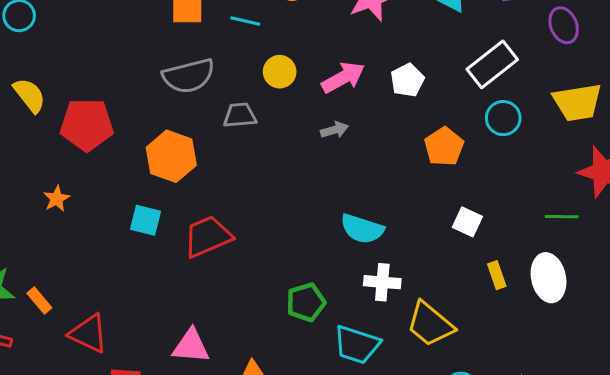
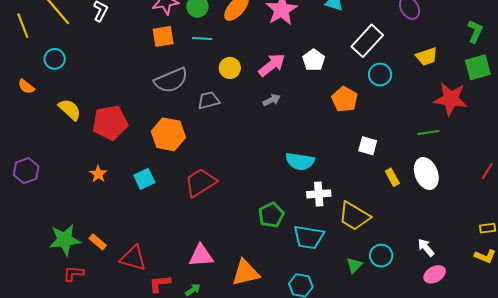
yellow trapezoid: (577, 102) -> (427, 56), size x0.7
cyan square: (146, 220) -> (144, 179), moved, turned -30

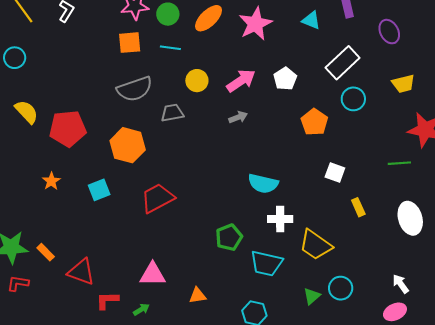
white ellipse: (426, 174) -> (410, 218), moved
white arrow: (426, 248) -> (401, 284), moved
orange triangle: (245, 273) -> (198, 296), size x0.6

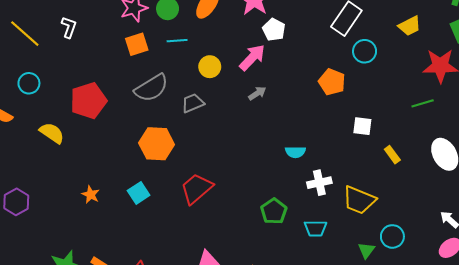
white pentagon: (285, 79) -> (274, 30), moved
red pentagon: (68, 129) -> (88, 101), moved
cyan semicircle: (263, 184) -> (295, 152), size x0.7
cyan trapezoid: (266, 263) -> (315, 228), size x0.7

